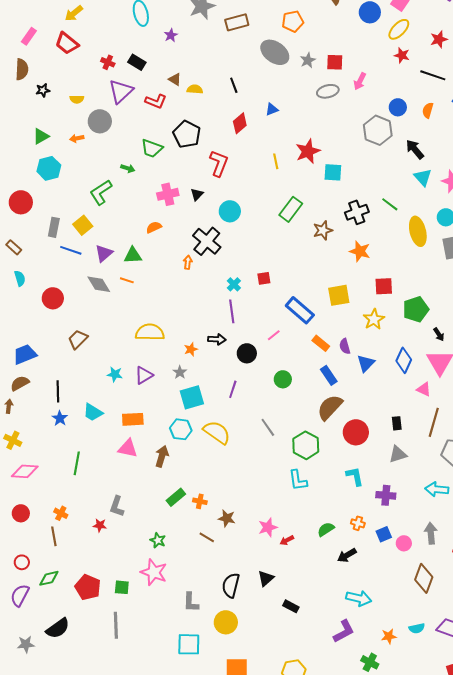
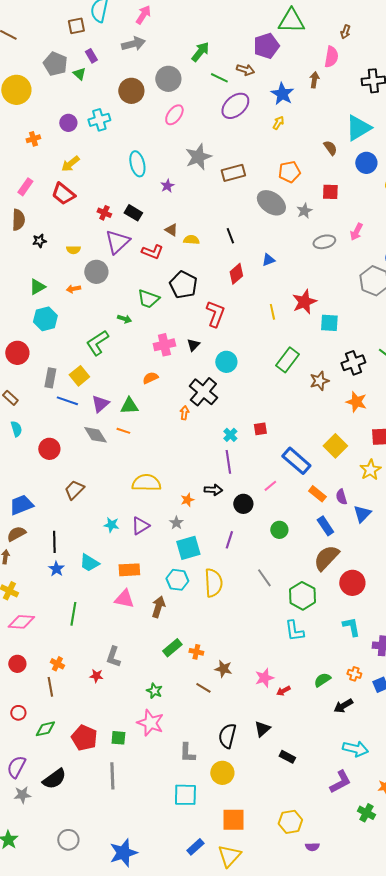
red square: (335, 62) -> (330, 192), moved
yellow square: (339, 295) -> (335, 446), turned -35
yellow semicircle: (217, 432) -> (213, 583), turned 52
purple semicircle: (20, 595) -> (16, 767), moved

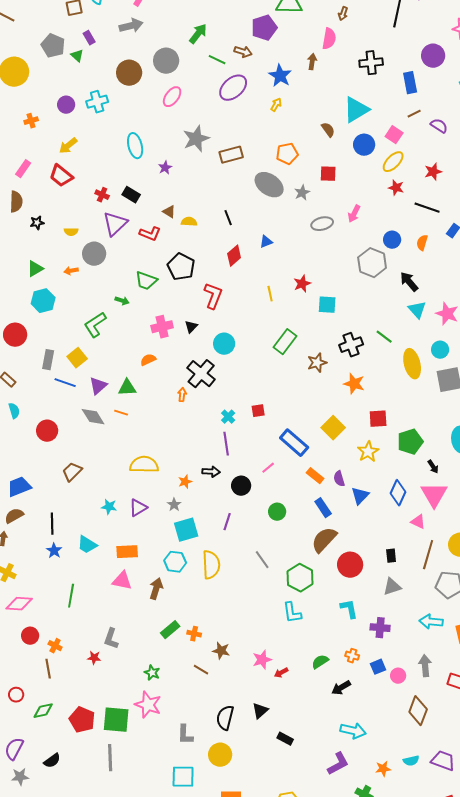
red star: (304, 302) -> (302, 284), size x0.7
red circle: (17, 664) -> (30, 636), moved
green square: (118, 738) -> (116, 720), size x1.8
black semicircle: (54, 779) -> (52, 761), size x0.7

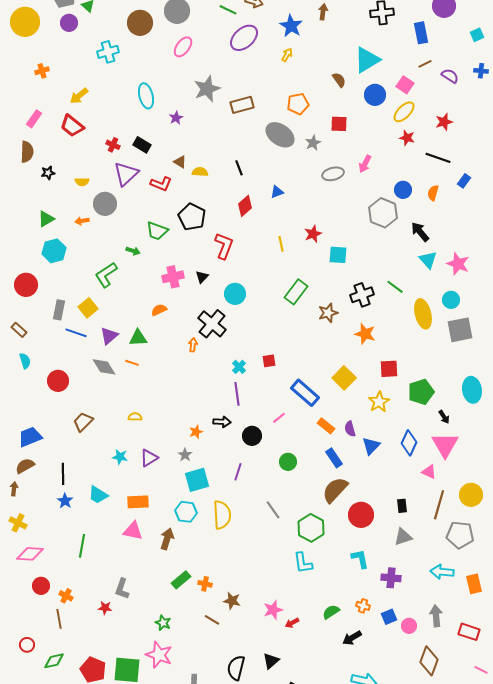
purple circle: (66, 105) -> (69, 23), moved
yellow semicircle: (144, 465) -> (135, 417), moved, size x0.5

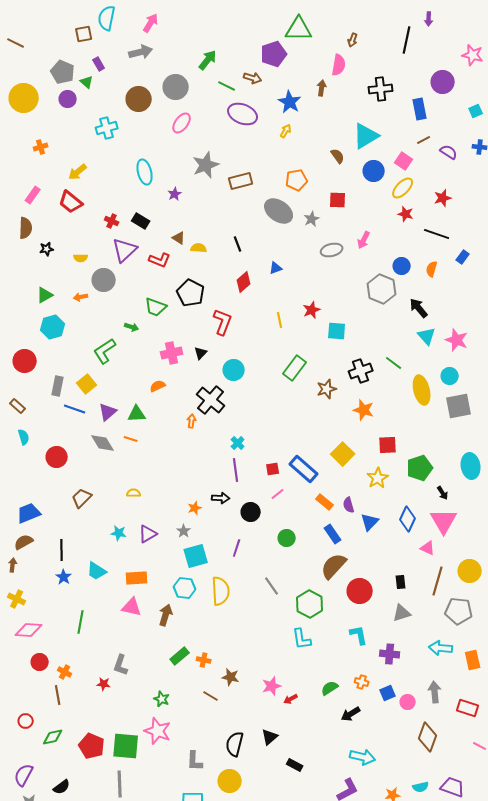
purple ellipse: (244, 38) -> (243, 114), turned 64
red square: (269, 361) -> (273, 469), moved

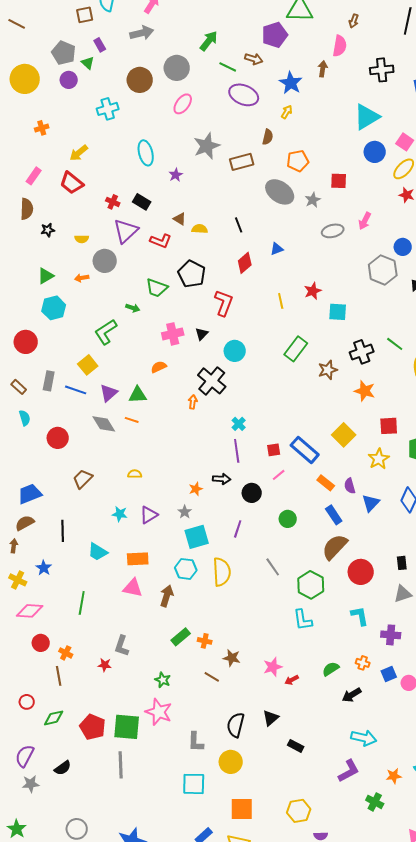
brown semicircle: (338, 156) -> (268, 137), moved, turned 49
gray rectangle: (58, 386) -> (49, 381), moved
blue star: (64, 577) -> (44, 568), moved

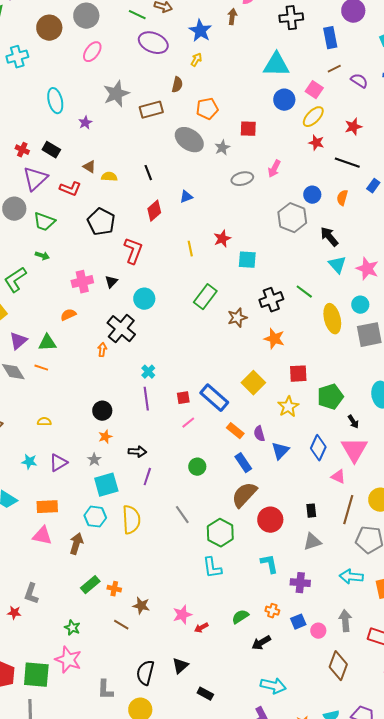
cyan triangle: (367, 117) -> (276, 65), turned 32
green trapezoid: (157, 288) -> (44, 222), moved
black arrow: (222, 479) -> (137, 452), moved
black circle: (252, 493) -> (102, 411), moved

